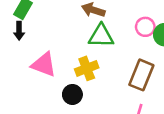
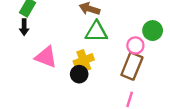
pink circle: (145, 27) -> (135, 45), moved
black circle: (72, 94) -> (79, 74), moved

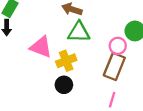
pink triangle: (46, 57) -> (41, 47), moved
black circle: (79, 74) -> (64, 85), moved

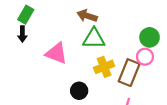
pink circle: (118, 46) -> (145, 57), moved
yellow cross: (66, 61) -> (104, 67), moved

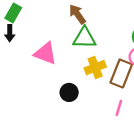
brown arrow: (87, 16) -> (77, 14), turned 36

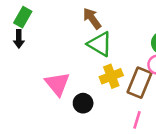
green triangle: (85, 38) -> (100, 44), turned 30
pink triangle: (45, 53) -> (57, 84), moved, turned 30

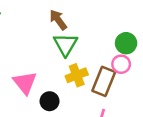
green triangle: (100, 44) -> (66, 44), turned 30

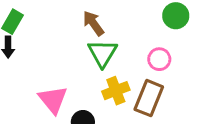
green circle: (126, 43) -> (176, 16), moved
pink circle: (121, 64) -> (159, 59), moved

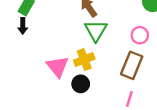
yellow cross: (116, 91) -> (84, 60), moved

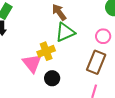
green triangle: (96, 31) -> (65, 32), turned 35
yellow cross: (84, 60) -> (46, 51), moved

